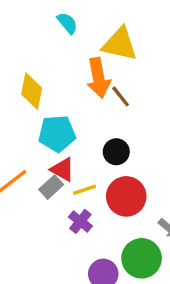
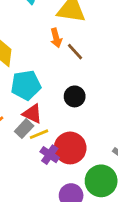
orange arrow: (98, 78) -> (56, 38), size x0.6
yellow line: (85, 190) -> (39, 134), moved
red circle: (126, 196) -> (70, 148), moved

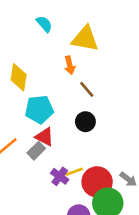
brown line: (75, 52) -> (87, 89), moved
yellow line: (39, 134) -> (74, 172), moved
red circle: (70, 148) -> (97, 182), moved

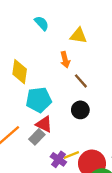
yellow triangle: (85, 39) -> (78, 36), size x0.7

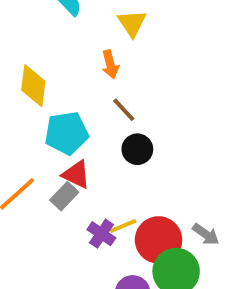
yellow triangle: (78, 36) -> (132, 23), turned 48
brown line: (81, 81) -> (124, 110), moved

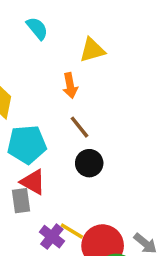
yellow triangle: (132, 23) -> (92, 50), turned 44
gray rectangle: (64, 196) -> (21, 201), turned -55
yellow line: (123, 226) -> (72, 231), turned 50

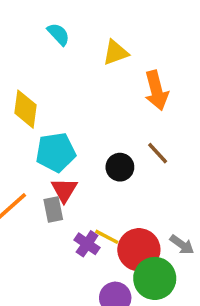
orange arrow: (70, 86) -> (156, 90), moved, size x1.5
brown line: (79, 127) -> (158, 153), moved
red triangle: (33, 182) -> (64, 190), turned 36

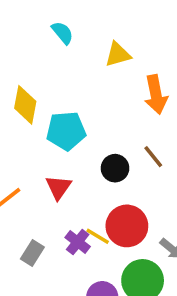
cyan pentagon: (56, 152) -> (66, 131), moved
gray rectangle: (53, 210) -> (32, 253), moved, turned 40
red circle: (139, 250) -> (127, 226), moved

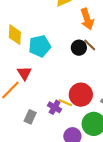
brown line: (153, 157) -> (90, 45), moved
black circle: (115, 168) -> (79, 48), moved
red triangle: (58, 187) -> (24, 73), moved

